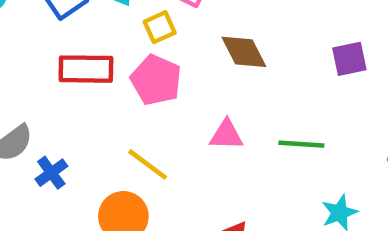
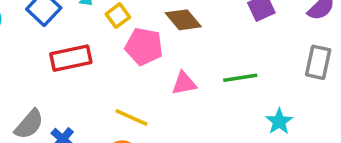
pink pentagon: (156, 80) -> (144, 46), moved

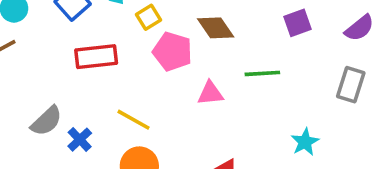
green line: (240, 78) -> (262, 73), moved
yellow line: (131, 118) -> (133, 120), moved

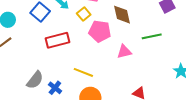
brown diamond: (216, 28) -> (122, 15), turned 30

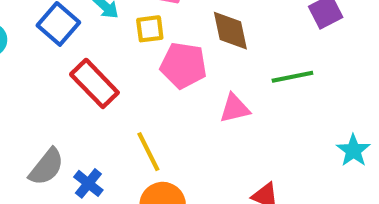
yellow square: (84, 14) -> (150, 29), turned 32
red rectangle: (58, 40) -> (94, 83), turned 60
yellow line: (83, 72) -> (148, 152), turned 42

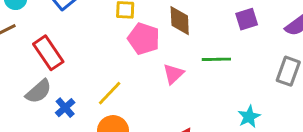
red rectangle: (94, 83) -> (48, 53), moved
pink triangle: (235, 108) -> (173, 74), turned -40
yellow line: (148, 152) -> (110, 93), turned 60

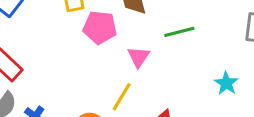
yellow line: (110, 93) -> (122, 97), moved

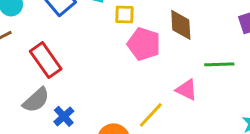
pink triangle: (139, 57) -> (187, 90), moved, turned -50

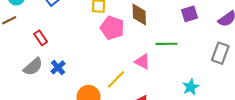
red rectangle: (46, 60) -> (41, 38), size x0.6
blue cross: (64, 116) -> (58, 67), moved

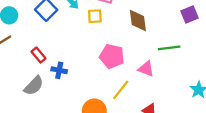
pink pentagon: (112, 28) -> (112, 56), moved
blue cross: (58, 67) -> (59, 70), moved, turned -32

